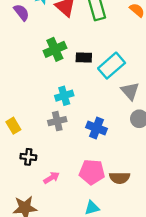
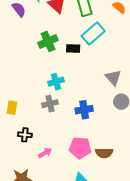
cyan rectangle: (112, 66) -> (93, 33), moved
yellow rectangle: (13, 126) -> (12, 108), turned 40
blue cross: (97, 128) -> (84, 110), turned -30

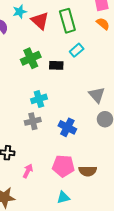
cyan rectangle: (93, 33) -> (77, 50), size x0.6
blue cross: (84, 110) -> (67, 127), turned 36
pink arrow: (45, 153) -> (28, 171), turned -32

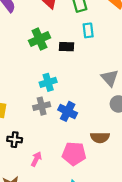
cyan rectangle: (77, 50) -> (88, 30), turned -56
blue cross: (67, 127) -> (68, 111), moved
brown semicircle: (88, 171) -> (100, 137), moved

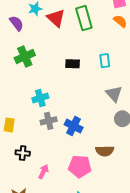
cyan rectangle: (88, 30) -> (105, 61), moved
green cross: (39, 39) -> (25, 56), moved
cyan cross: (48, 82) -> (40, 98), moved

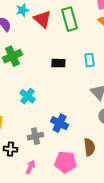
cyan cross: (40, 98) -> (27, 96), turned -35
gray cross: (49, 121) -> (35, 136), moved
brown semicircle: (105, 151) -> (89, 147), turned -96

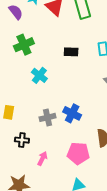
cyan cross: (27, 96) -> (39, 75), moved
gray cross: (35, 136) -> (48, 117), moved

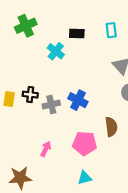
cyan cross: (39, 75) -> (56, 51), moved
black cross: (22, 140) -> (30, 95), moved

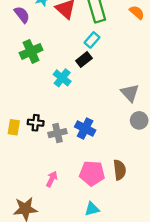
cyan rectangle: (111, 30) -> (92, 40), moved, turned 48
black rectangle: (77, 34) -> (84, 59), turned -40
brown semicircle: (111, 127) -> (120, 170), moved

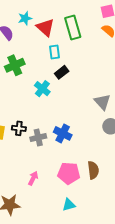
cyan rectangle: (92, 40) -> (55, 52), moved, turned -48

